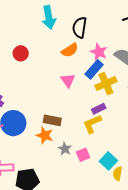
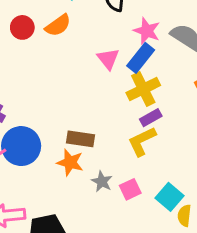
orange semicircle: (70, 50) -> (58, 25), moved
red circle: (21, 53) -> (22, 27), moved
pink triangle: (68, 80) -> (108, 59), moved
yellow cross: (106, 84) -> (143, 89), moved

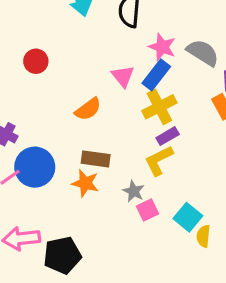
orange semicircle: (58, 25) -> (88, 109), moved
red circle: (22, 27) -> (36, 61), moved
gray star: (102, 181) -> (134, 191), moved

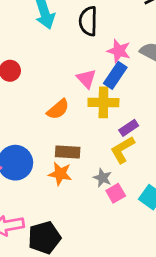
yellow cross: (159, 107) -> (103, 102), moved, turned 32

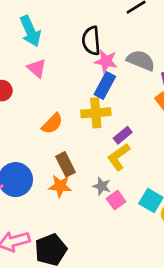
black semicircle: (88, 21) -> (91, 41), moved
pink triangle: (86, 79) -> (37, 68), moved
brown rectangle: (68, 152) -> (66, 164), turned 65

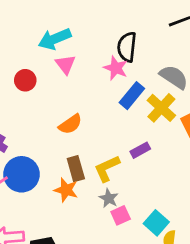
cyan arrow: (30, 31) -> (55, 39), moved, turned 80
pink star: (106, 61) -> (116, 68), moved
yellow cross: (96, 113) -> (161, 108), moved, turned 36
yellow L-shape: (119, 157) -> (107, 168), moved

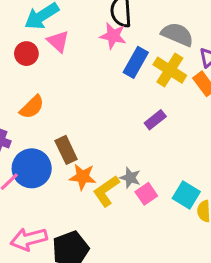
red circle: (25, 80) -> (26, 54), moved
orange semicircle: (70, 124) -> (32, 107), moved
yellow L-shape: (107, 168) -> (106, 191), moved
brown rectangle: (76, 169) -> (66, 150), moved

